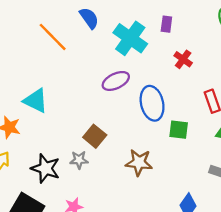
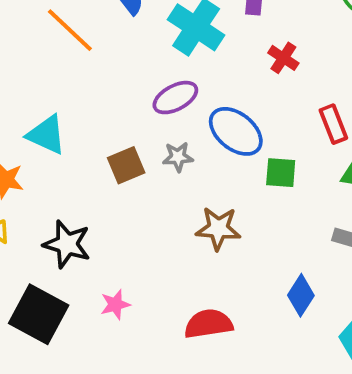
blue ellipse: (152, 103) -> (236, 131), turned -36
brown square: (95, 136) -> (126, 165), moved, turned 30
gray star: (79, 160) -> (178, 157), moved

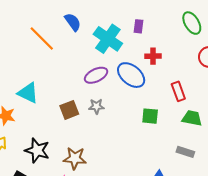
red cross: (283, 58) -> (153, 56), turned -35
blue ellipse: (236, 131) -> (131, 75), moved
brown star: (218, 228) -> (75, 158), moved

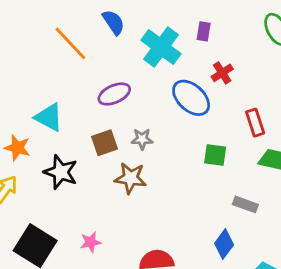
red cross: (153, 56) -> (222, 73), turned -35
purple ellipse: (96, 75) -> (114, 94), moved
black star: (37, 150) -> (61, 172), moved
gray rectangle: (185, 152) -> (245, 204), moved
brown star: (75, 158) -> (130, 178), moved

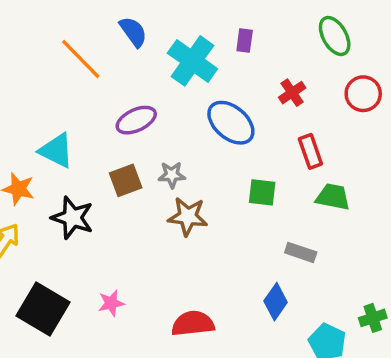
red cross: (222, 73) -> (292, 93), moved
brown star: (130, 178) -> (188, 216), moved

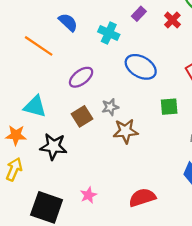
purple rectangle: (245, 41) -> (139, 14), turned 48
cyan cross: (192, 61) -> (109, 33), size x0.7
red cross: (292, 93) -> (172, 20), moved

